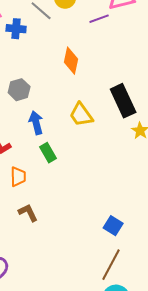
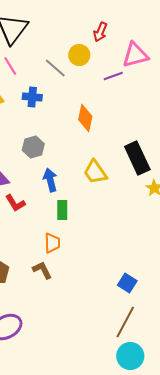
blue cross: (16, 29) -> (32, 97), moved
green rectangle: (48, 153) -> (62, 210), turned 30
orange trapezoid: (18, 177) -> (52, 243), moved

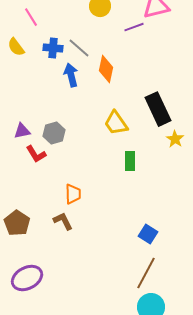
gray line: (55, 68) -> (79, 48), moved
gray hexagon: (33, 147) -> (54, 133), moved
blue arrow: (50, 180) -> (71, 75), moved
green rectangle: (62, 210) -> (130, 161), moved

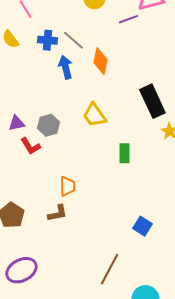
yellow trapezoid: (116, 123) -> (94, 115), moved
brown L-shape: (63, 221) -> (57, 213), turned 105
brown line: (146, 273) -> (109, 269), moved

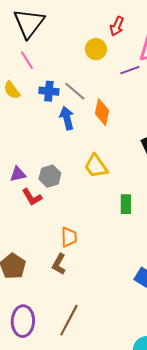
brown L-shape: (57, 213) -> (59, 264), turned 130
brown line: (109, 269) -> (69, 320), moved
purple ellipse: (21, 270) -> (23, 321), turned -60

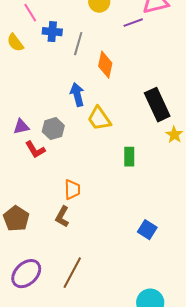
blue cross: (49, 91) -> (52, 32), moved
gray line: (75, 91) -> (78, 44), turned 65
blue arrow: (67, 118) -> (77, 95), moved
purple ellipse: (23, 321) -> (26, 274), turned 44

